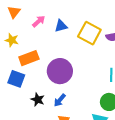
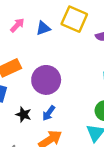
yellow square: (89, 33) -> (74, 19), moved

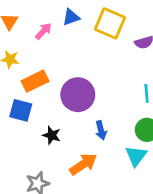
blue triangle: (43, 28) -> (71, 17), moved
blue arrow: (49, 113) -> (101, 130), moved, turned -49

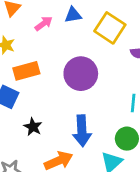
purple circle: (78, 95) -> (81, 74), moved
blue arrow: (101, 130) -> (82, 131), size x1.6

